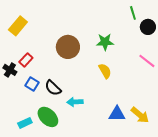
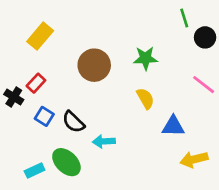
yellow rectangle: (18, 26) -> (40, 36), moved
blue triangle: (117, 114) -> (173, 126), moved
yellow arrow: (140, 115) -> (194, 159), turned 126

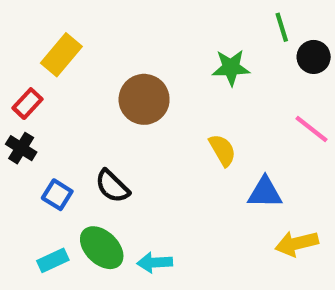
green star: (145, 58) -> (231, 68), moved
red rectangle: (36, 83) -> (28, 104), moved
blue square: (44, 116) -> (57, 195), moved
cyan arrow: (104, 141) -> (155, 263), moved

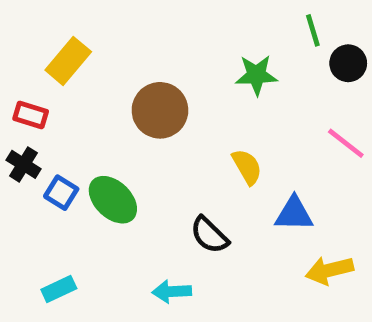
red rectangle: (28, 104) -> (31, 115), turned 64
black semicircle: (112, 186) -> (209, 235), moved
blue square: (57, 195) -> (61, 193), moved
green ellipse: (102, 248) -> (113, 200), moved

